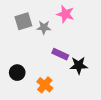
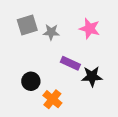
pink star: (65, 14) -> (90, 29), moved
black circle: (17, 73) -> (31, 81), moved

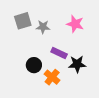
black circle: (31, 81) -> (34, 65), moved
orange cross: (52, 99) -> (52, 77), moved

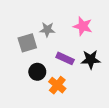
gray square: (23, 21) -> (27, 43), moved
black star: (77, 64) -> (91, 60), moved

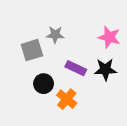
pink star: (83, 26) -> (109, 37), moved

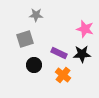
gray star: (55, 35) -> (36, 15), moved
orange cross: (67, 99) -> (63, 75), moved

